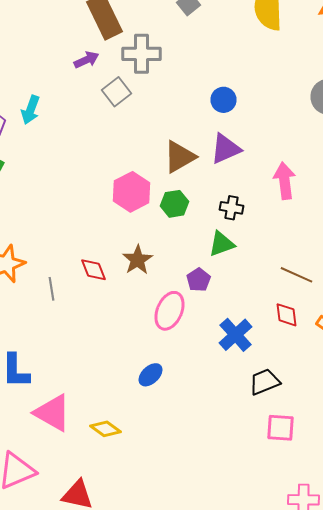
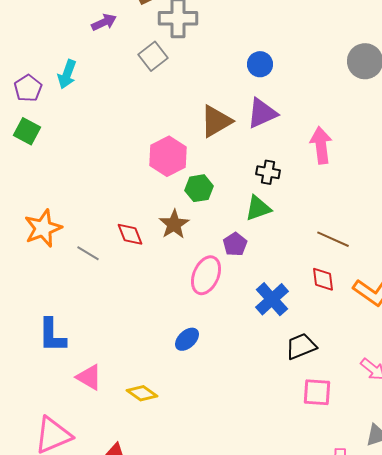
purple arrow: (86, 60) -> (104, 22), moved
green hexagon: (174, 204) -> (199, 188), moved
gray line: (52, 289) -> (88, 253), turned -50
pink triangle: (52, 413) -> (89, 377), size x0.7

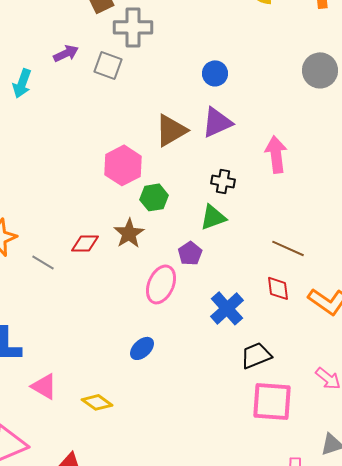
purple arrow: (104, 22) -> (66, 53), moved
gray square: (153, 56) -> (108, 65), turned -32
red diamond: (130, 234) -> (85, 243), turned -68
pink square: (317, 392) -> (272, 401), size x1.4

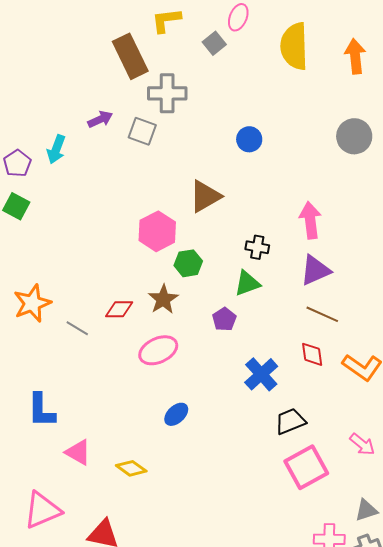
purple triangle: (217, 122) -> (315, 270), moved
pink ellipse: (161, 284) -> (158, 350), moved, turned 42
pink square: (272, 401) -> (306, 467), turned -33

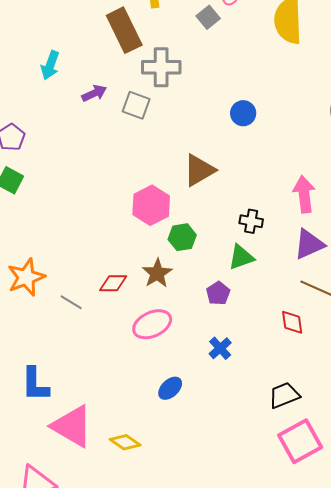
cyan arrow: (56, 149) -> (50, 65), moved
red diamond: (312, 354) -> (292, 322), moved
blue cross: (261, 374) -> (220, 348), moved, size x0.7
pink triangle: (78, 452) -> (72, 426), size x1.6

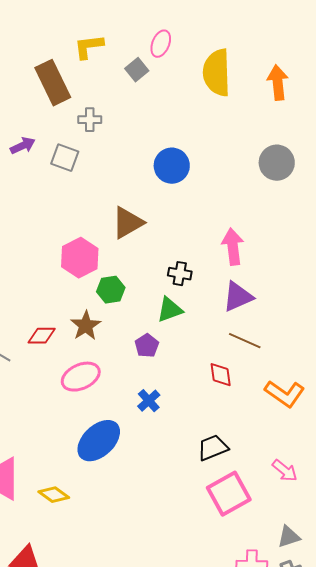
gray cross: (161, 67) -> (90, 120), size x0.6
blue circle: (243, 113) -> (172, 166), size x1.4
blue ellipse: (170, 388) -> (99, 441), size x1.8

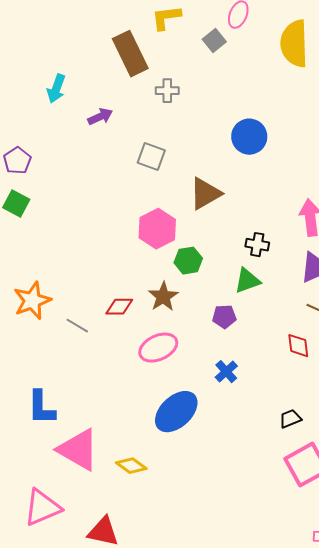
gray square: (65, 158) -> (151, 157), moved
purple pentagon: (147, 346) -> (224, 317), turned 30
black trapezoid: (213, 448) -> (290, 419), size x0.7

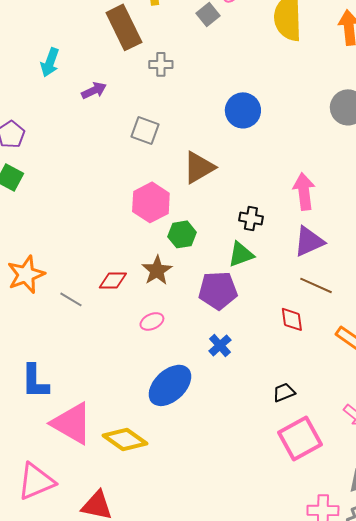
purple pentagon: (224, 317) -> (218, 290), size x1.6
pink ellipse: (158, 348) -> (152, 321), size x0.6
yellow diamond: (131, 466) -> (125, 439), size x1.4

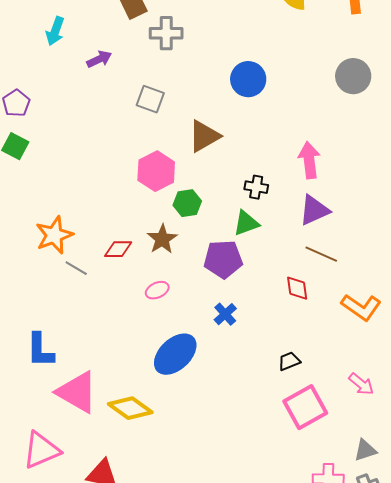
gray cross: (161, 64) -> (166, 33), size x1.4
orange star: (26, 274) -> (54, 235), moved

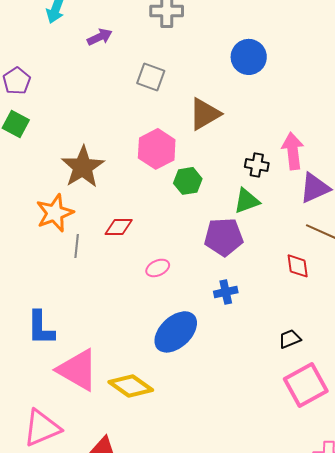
pink arrow: (309, 160) -> (293, 151), moved
brown star: (162, 239) -> (83, 167), moved, size x1.4
gray line: (76, 268) -> (77, 246), turned 65
blue cross: (225, 314) -> (226, 292), turned 30

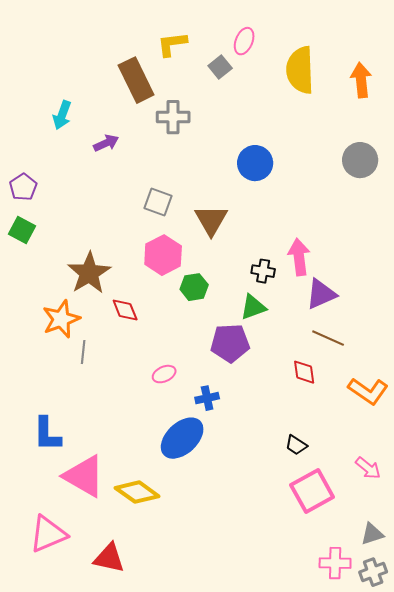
gray square: (151, 77) -> (158, 202), moved
brown triangle: (205, 114) -> (211, 220), turned -30
red diamond: (119, 227) -> (125, 310), moved, turned 68
blue cross: (226, 292) -> (207, 398), moved
black trapezoid: (290, 339) -> (296, 445), turned -125

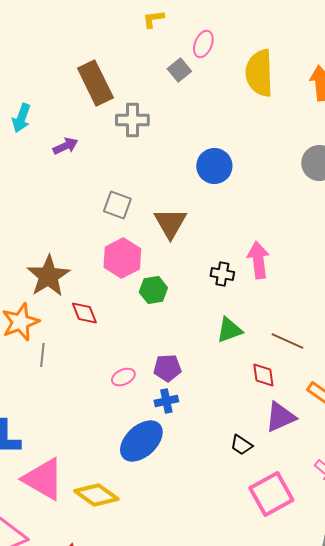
yellow L-shape: (172, 44) -> (153, 19), moved, size x0.7
purple triangle: (321, 294) -> (280, 417), moved
green triangle: (253, 307) -> (229, 330), moved
purple pentagon: (230, 343) -> (167, 368), moved, size x0.7
black trapezoid: (296, 445) -> (241, 445), moved

